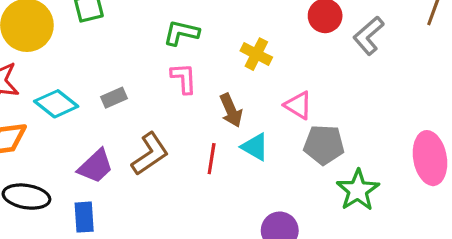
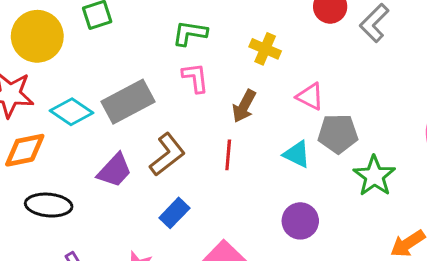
gray rectangle: (114, 98) -> (128, 102), size x2.0
brown arrow: (231, 110) -> (244, 106), turned 56
cyan triangle: (255, 147) -> (297, 154), moved
blue rectangle: (84, 217) -> (174, 213), moved, turned 52

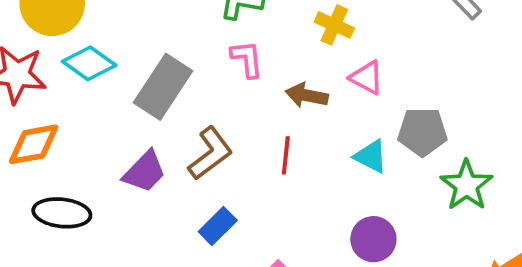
pink triangle: (310, 96) -> (367, 78), moved
gray rectangle: (128, 102) -> (163, 87), turned -30
brown arrow: (244, 106) -> (307, 95), turned 72
cyan diamond: (71, 112) -> (89, 63), moved

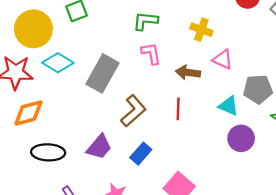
purple trapezoid: (145, 172) -> (99, 147), moved
purple circle: (373, 239) -> (241, 138), moved

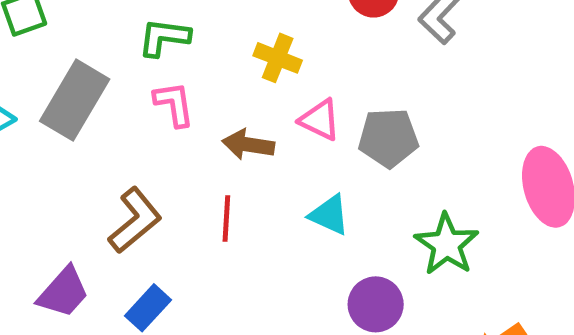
gray rectangle: (103, 73) -> (75, 100), moved
gray pentagon: (258, 89) -> (388, 138), moved
purple circle: (241, 138) -> (376, 304), moved

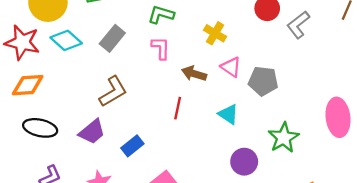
gray rectangle: (75, 100) -> (112, 38), size x0.7
brown L-shape: (135, 220) -> (113, 91), moved

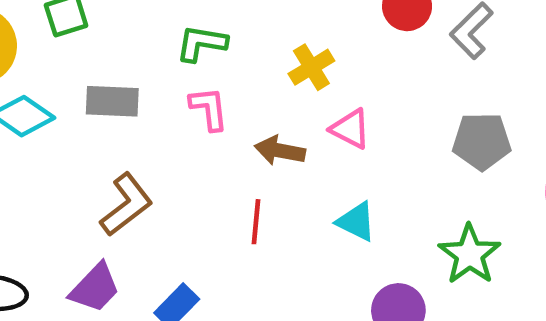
yellow cross: (215, 33) -> (311, 67), turned 35
gray rectangle: (112, 38) -> (112, 101), turned 60
gray pentagon: (263, 81) -> (482, 141), moved

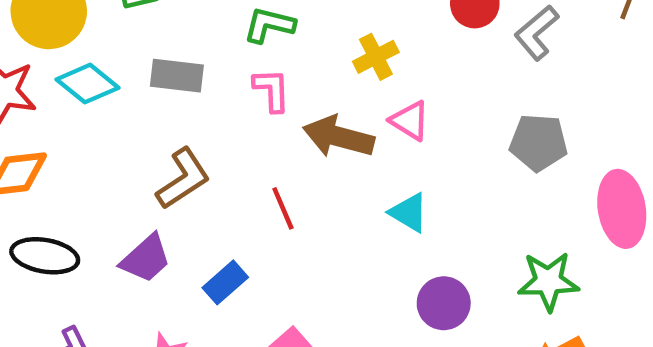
brown arrow: (280, 151) -> (339, 137), size x1.4
red line: (256, 222) -> (283, 208), moved, turned -33
green star: (470, 254) -> (548, 281), moved, turned 30

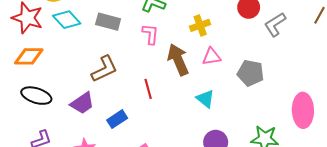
pink triangle: (410, 121) -> (212, 57), turned -48
brown arrow: (339, 137) -> (178, 60), turned 44
gray pentagon: (538, 143) -> (251, 73), moved

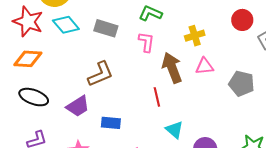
red line: (148, 89) -> (157, 97), moved
cyan triangle: (205, 99) -> (175, 130), moved
blue rectangle: (117, 119) -> (111, 123), turned 36

